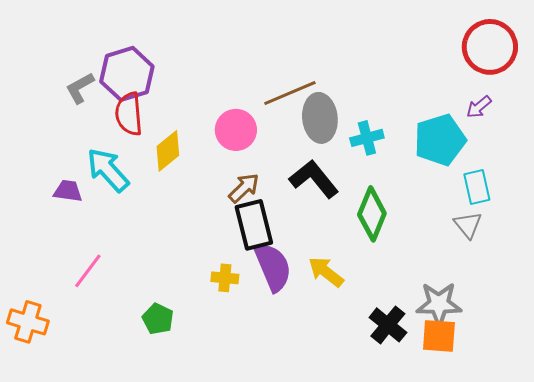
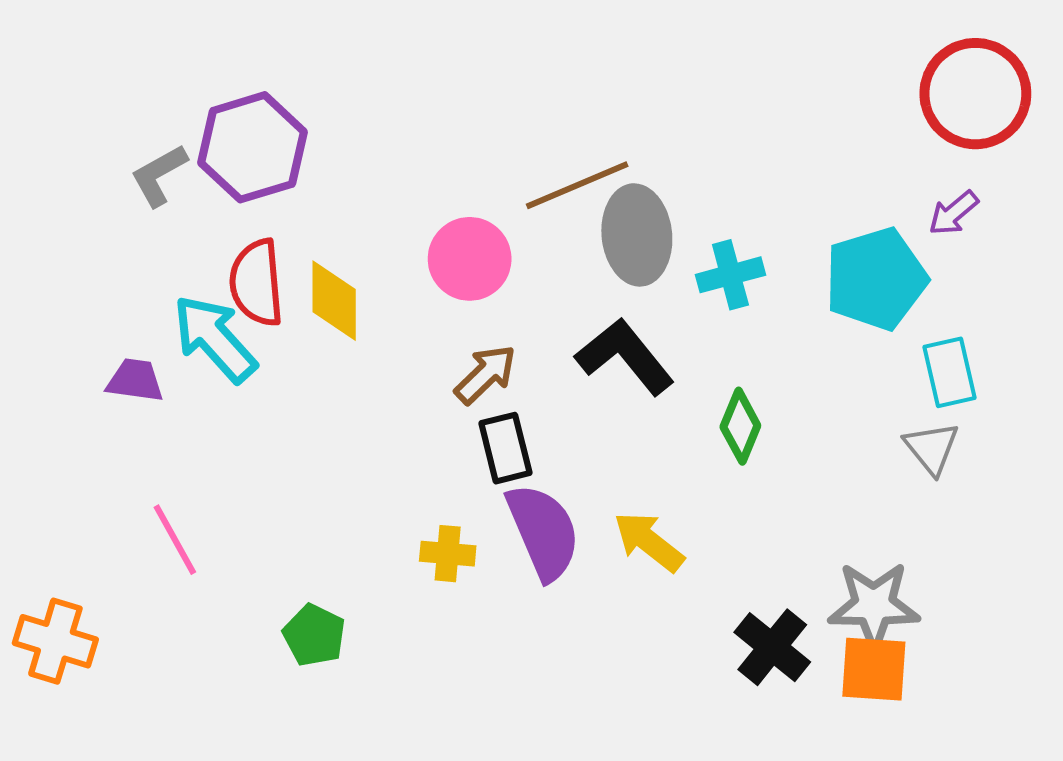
red semicircle: (129, 114) -> (257, 283), moved
yellow diamond: (168, 151) -> (334, 301), turned -51
green diamond: (372, 214) -> (740, 426), size x0.7
black rectangle: (254, 225) -> (505, 448), size x0.7
pink line: (88, 271) -> (175, 540), turned -66

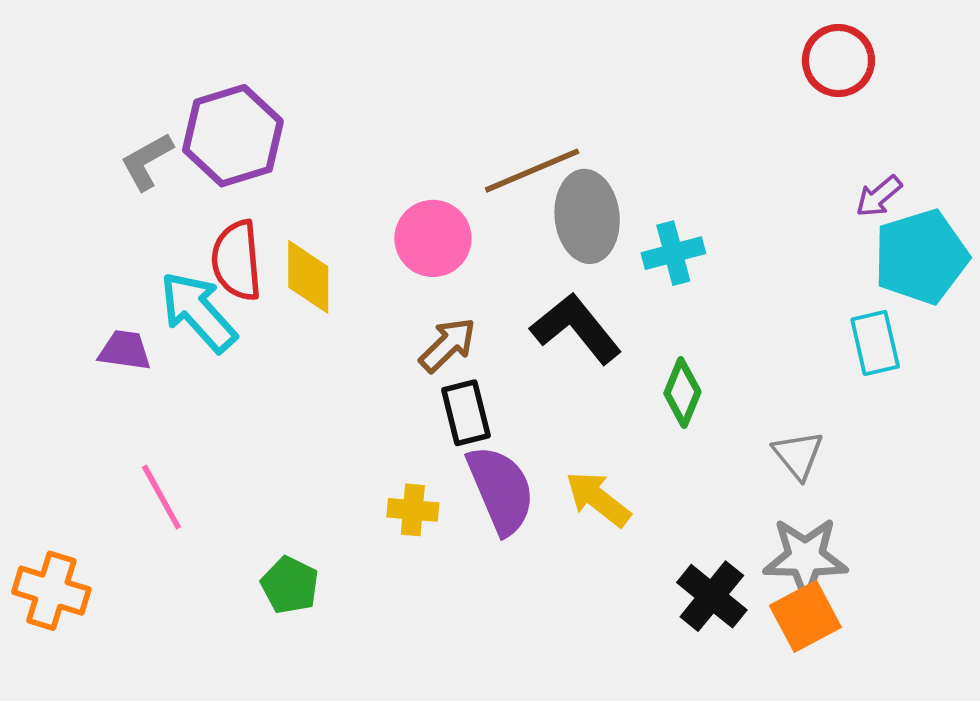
red circle: (975, 94) -> (838, 60), moved, size x0.7
cyan pentagon: (876, 279) -> (921, 257), moved
gray triangle: (932, 448) -> (798, 455), moved
orange square: (874, 669) -> (805, 616), turned -32

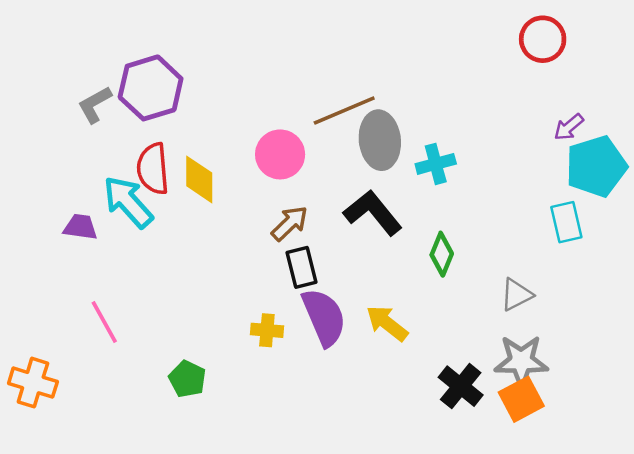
gray triangle: (798, 455) -> (516, 295), turned 42

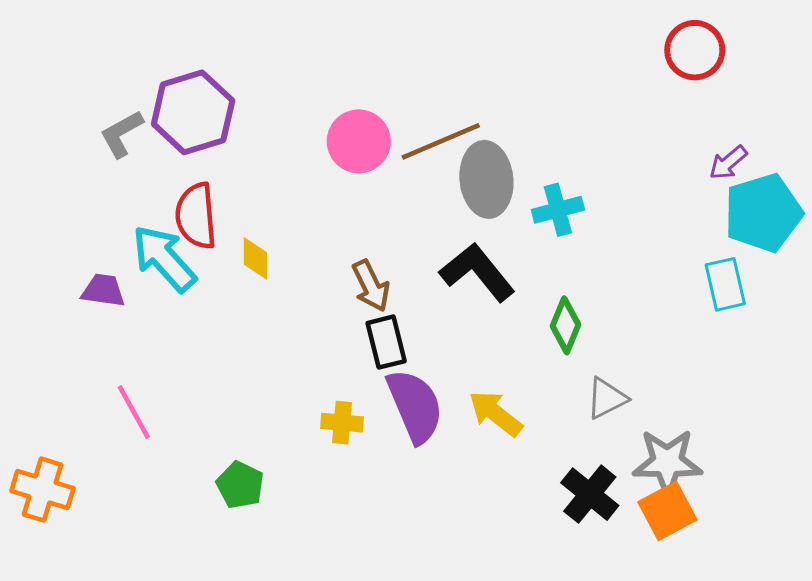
pink circle: (280, 154) -> (359, 141), moved
yellow diamond: (199, 179) -> (255, 258), moved, size x0.7
brown arrow: (290, 223) -> (371, 286), turned 108
gray triangle: (516, 295) -> (607, 398), moved

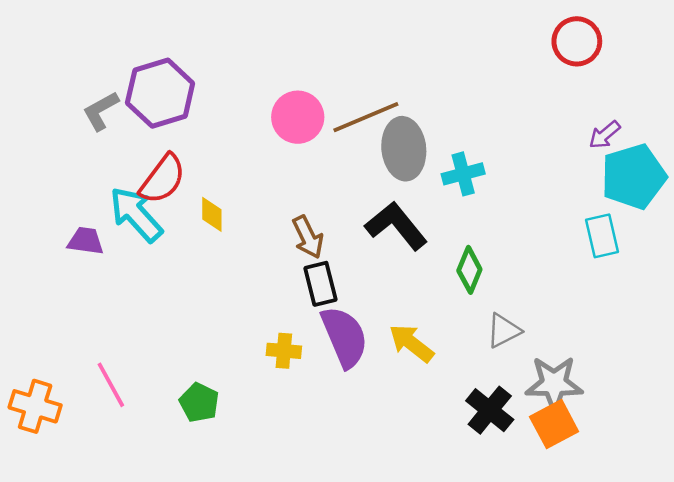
red semicircle: (196, 216) -> (163, 179), turned -138
pink line: (134, 412) -> (111, 385), moved

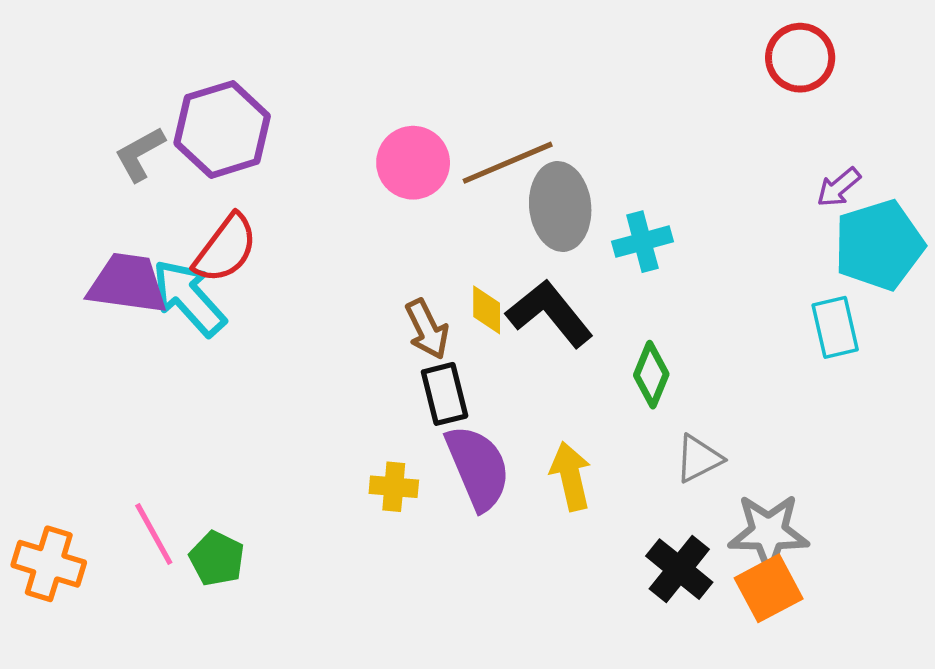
yellow diamond: (212, 214) -> (487, 310), moved
purple trapezoid: (86, 241) -> (128, 284), moved, size x1.6
yellow arrow: (411, 343) -> (571, 476), turned 39
green pentagon: (199, 403) -> (217, 559), moved

